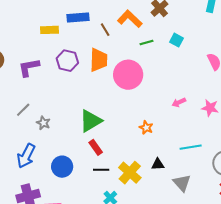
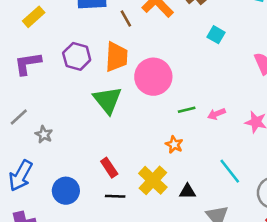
yellow rectangle: (50, 30) -> (34, 17), moved, turned -42
green line: (147, 43) -> (187, 110), moved
green triangle: (91, 121) -> (107, 100), moved, turned -40
cyan line: (191, 147) -> (230, 171), turned 60
yellow cross: (130, 173) -> (153, 180), moved

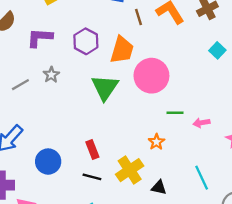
gray star: (44, 134) -> (51, 75), moved

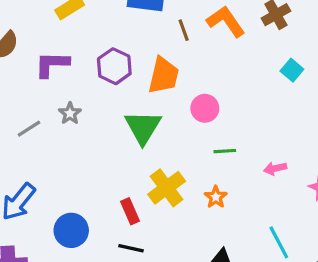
pink circle: (151, 76) -> (205, 108), size x0.6
green line: (175, 113) -> (225, 151), moved
yellow cross: (130, 170) -> (167, 188), moved

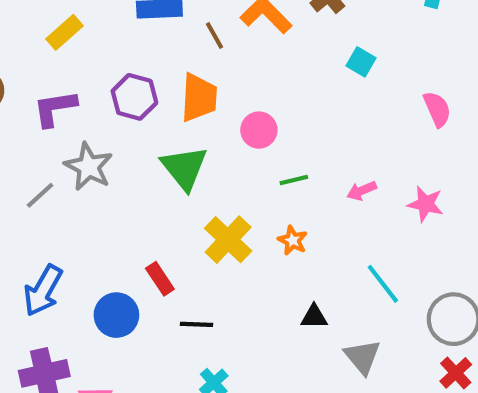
gray star: (70, 113) -> (89, 167), size x1.6
red rectangle: (130, 211) -> (160, 279), moved

